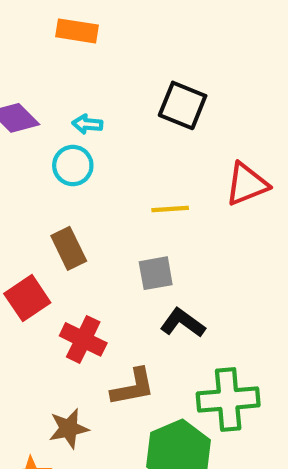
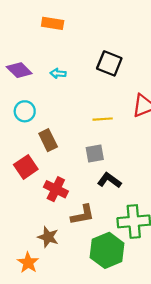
cyan circle: (73, 166) -> (25, 111), moved
brown star: (69, 428) -> (48, 237), turned 30

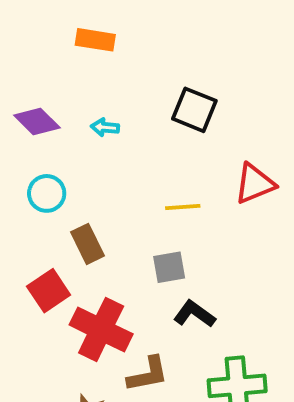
red cross: (56, 189) -> (101, 329), size x1.4

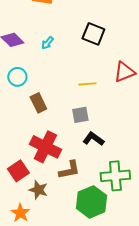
cyan arrow: (105, 127) -> (47, 43), turned -56
red square: (49, 291) -> (18, 171), moved

